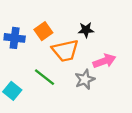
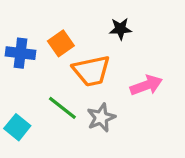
black star: (86, 30) -> (120, 29), moved
gray star: (85, 79) -> (101, 118), moved

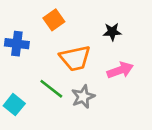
black star: (120, 29) -> (112, 32), moved
orange square: (61, 43) -> (54, 20), moved

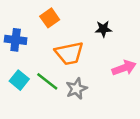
pink arrow: (120, 70) -> (124, 68), moved
cyan square: (14, 105) -> (19, 80), moved

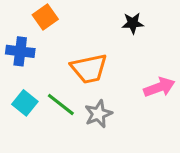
orange square: (50, 18) -> (45, 17), moved
black star: (103, 29) -> (133, 23), moved

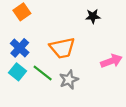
orange square: (45, 17) -> (22, 12), moved
blue cross: (20, 51) -> (20, 48), moved, turned 36

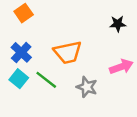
black star: (93, 16) -> (118, 24), moved
gray star: (69, 80) -> (87, 87), moved, turned -30

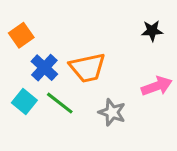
orange square: (24, 13) -> (21, 35), moved
blue cross: (21, 52) -> (44, 68), moved

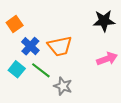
black star: (152, 31) -> (104, 21), size x1.5
gray star: (112, 112) -> (63, 86), moved

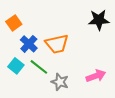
pink arrow: (107, 59) -> (96, 76), moved

